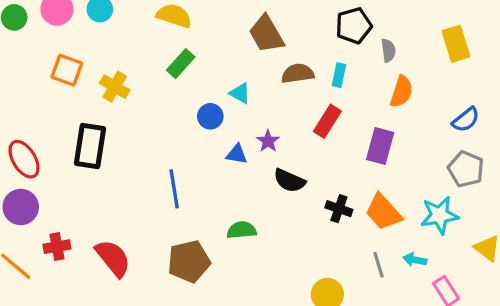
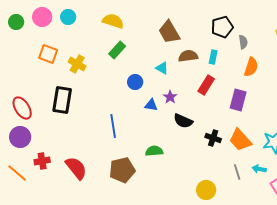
cyan triangle: (240, 93) -> (162, 68), moved

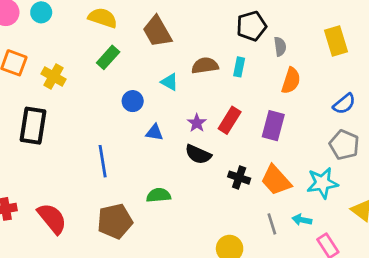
brown trapezoid: (169, 32) -> (157, 31), moved
red rectangle: (206, 85) -> (230, 120), moved
purple star: (170, 97) -> (197, 123), moved

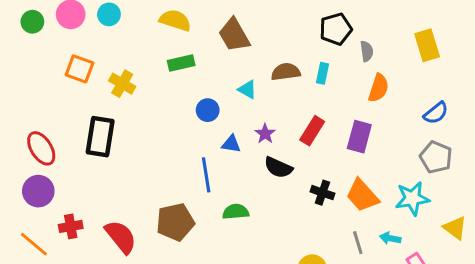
green rectangle: (108, 57) -> (181, 63), turned 35
purple star: (197, 123) -> (265, 134), moved
blue line: (103, 161) -> (206, 175), moved
brown pentagon: (115, 221) -> (175, 222), moved

